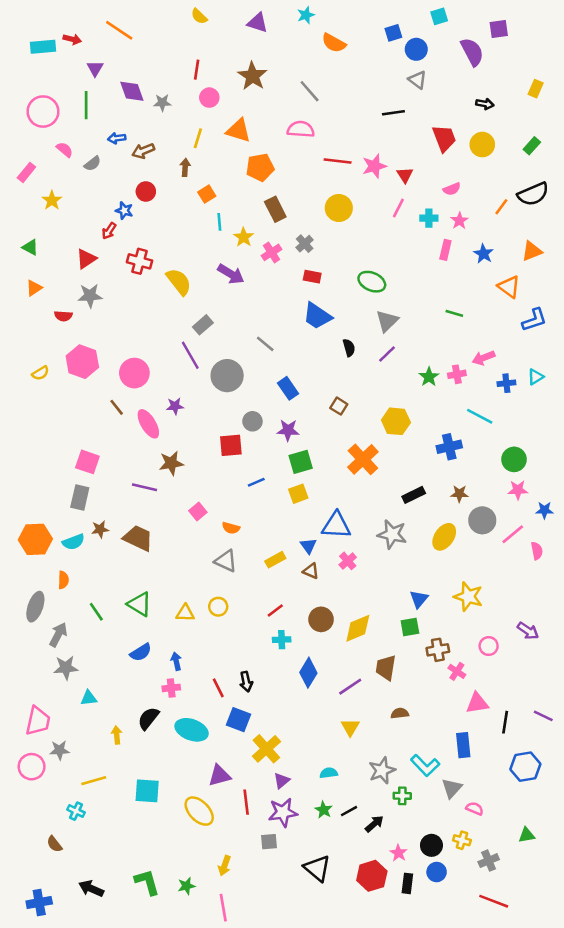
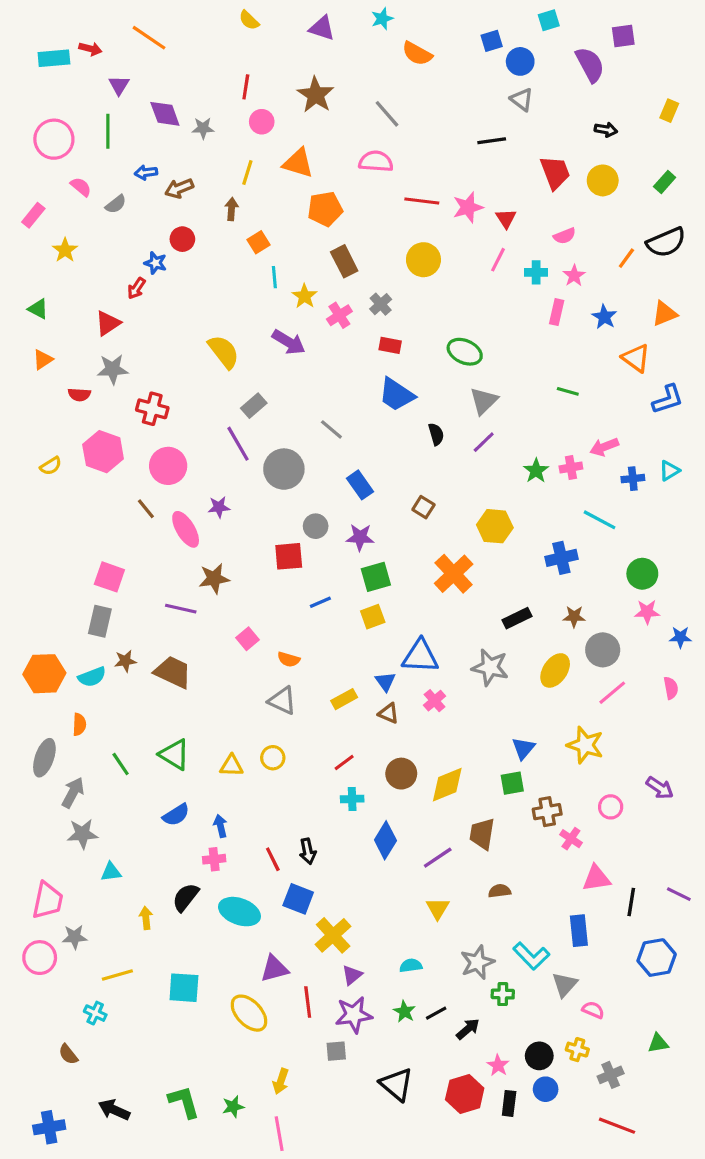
red cross: (139, 261) -> (152, 409), moved
pink line: (513, 534) -> (612, 693), moved

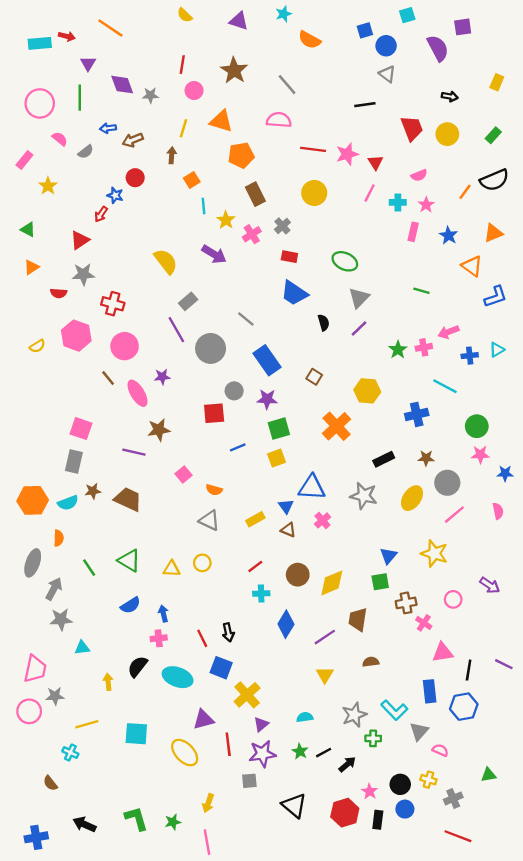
blue rectangle: (360, 485) -> (267, 360), size x1.4
blue hexagon: (657, 958) -> (464, 707), moved

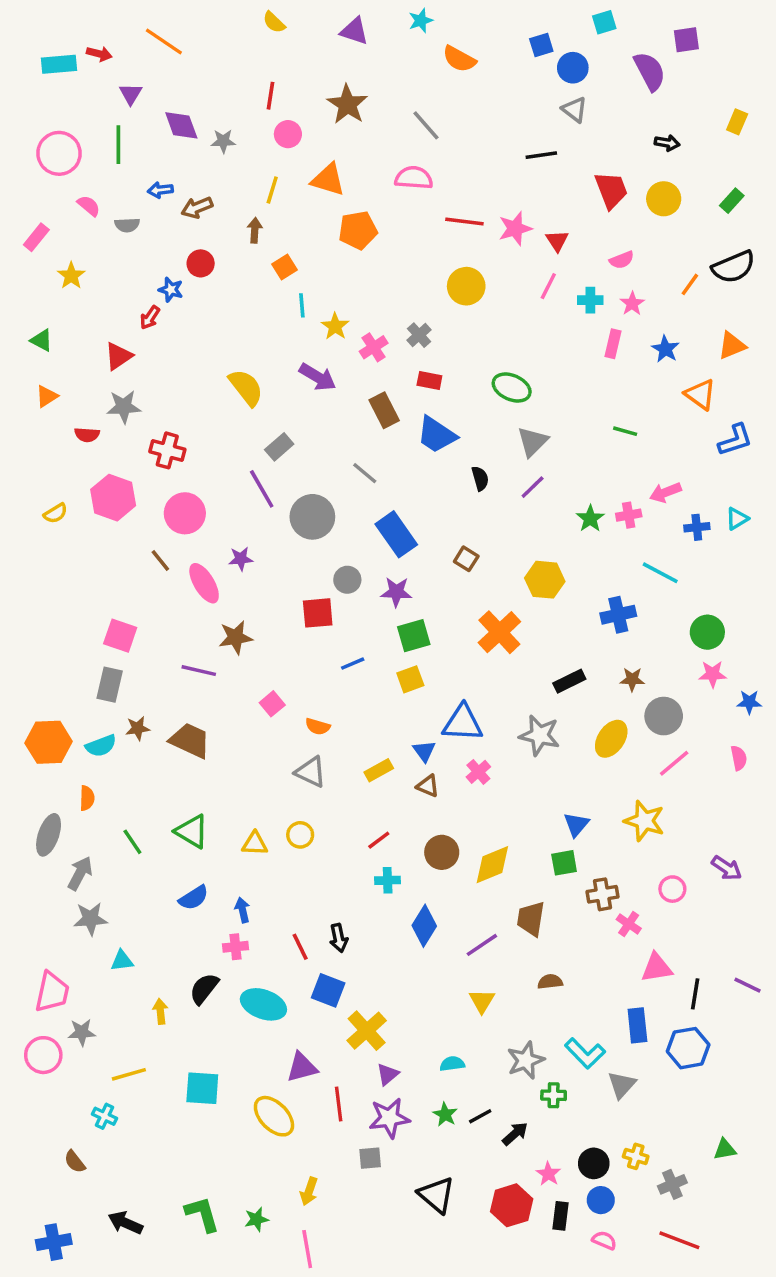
gray semicircle: (86, 152) -> (127, 225), turned 35
brown rectangle: (255, 194) -> (384, 410), moved
pink semicircle: (440, 750) -> (604, 1240), moved

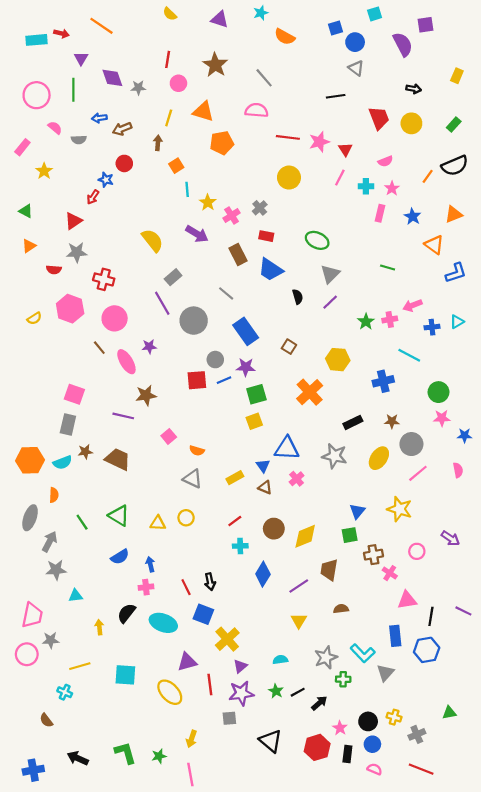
blue line: (353, 664) -> (224, 380), moved

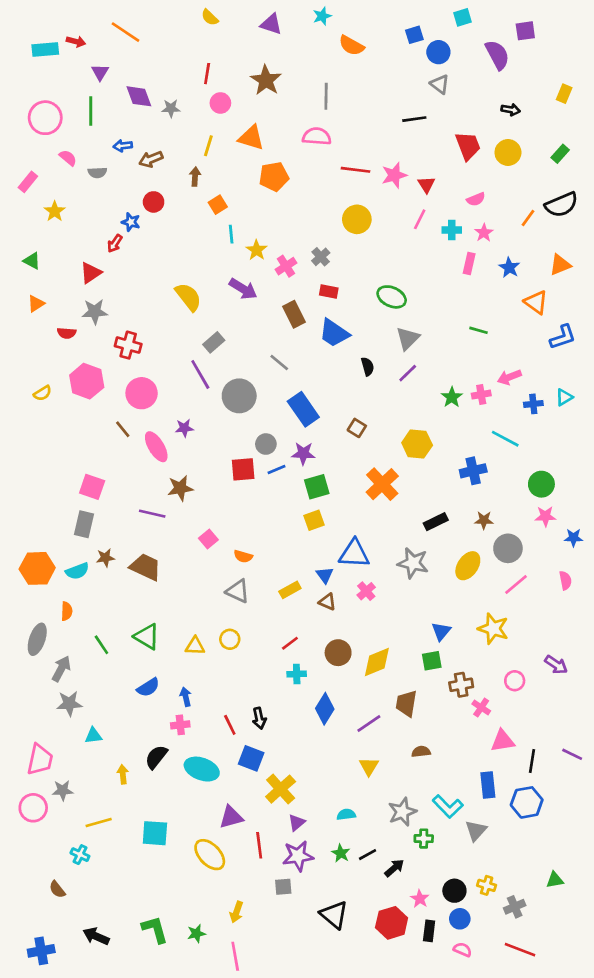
gray line: (264, 78) -> (326, 96), turned 42

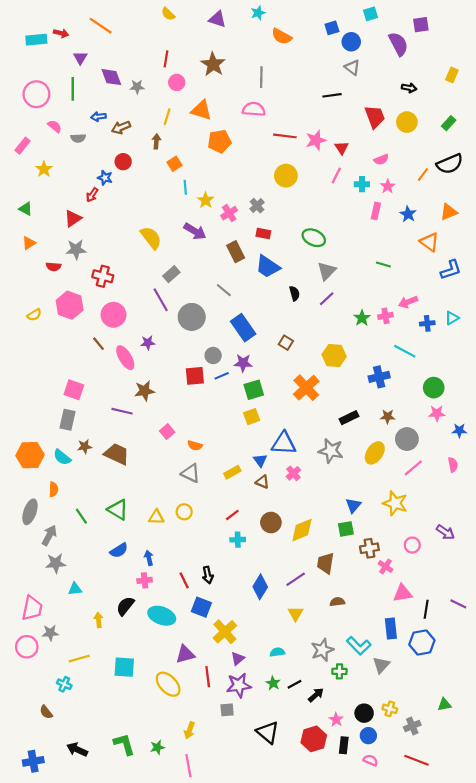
cyan semicircle: (77, 571) -> (62, 457), turned 60
blue diamond: (325, 709) -> (260, 587), moved

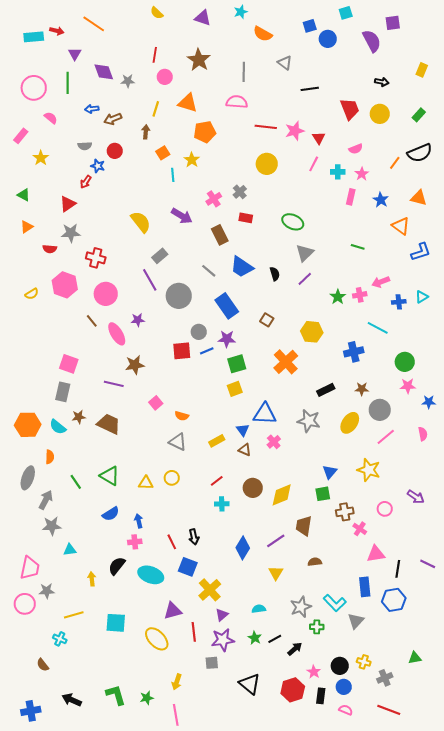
gray triangle: (352, 67) -> (285, 63), moved
gray semicircle: (78, 138) -> (85, 146), moved
yellow star: (206, 200) -> (192, 160), moved
orange triangle: (449, 212) -> (419, 198), turned 36
blue trapezoid: (268, 267) -> (242, 267), moved

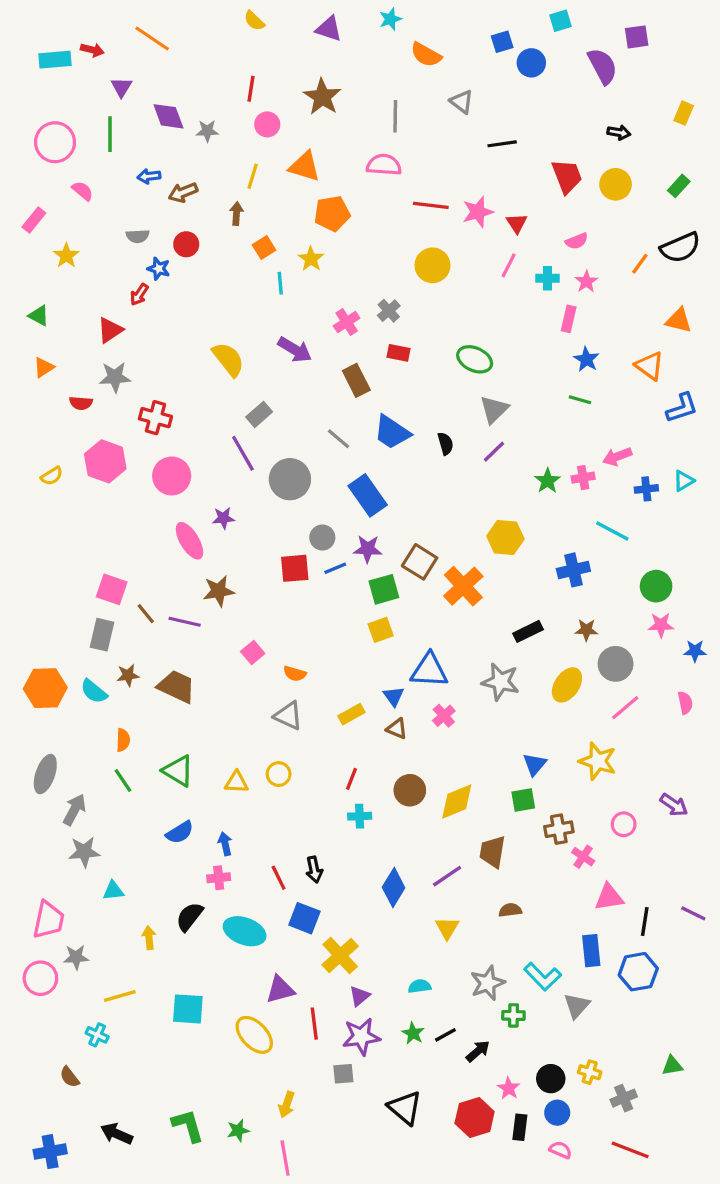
blue star: (381, 200) -> (586, 359), moved
brown square: (267, 320) -> (420, 562), moved, size x1.5
brown line: (92, 321) -> (146, 614), moved
orange semicircle: (50, 457) -> (123, 740), moved
red line: (217, 481) -> (351, 779), turned -32

